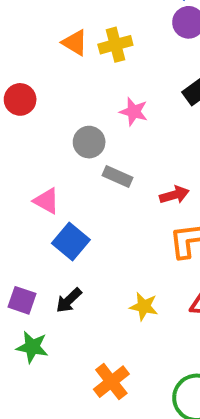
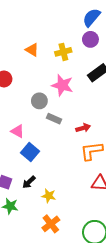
yellow cross: (115, 45) -> (63, 52), moved
pink star: (134, 112) -> (62, 85), size x1.5
yellow star: (144, 306) -> (49, 196), moved

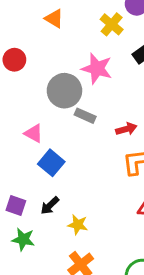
yellow cross: (63, 52) -> (112, 24), moved, turned -35
gray circle: (39, 101) -> (64, 91), size x1.5

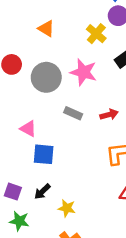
gray circle: (64, 91) -> (46, 77), moved
red arrow: (126, 129) -> (109, 115), moved
blue square: (51, 163) -> (44, 154), turned -35

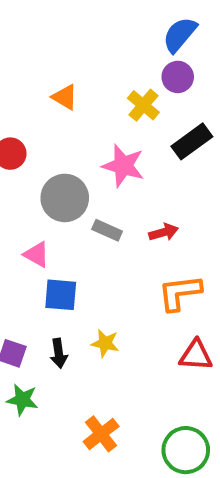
gray circle: (46, 77) -> (65, 198), moved
black arrow: (42, 192) -> (59, 353), turned -54
yellow star: (67, 208) -> (105, 343), moved

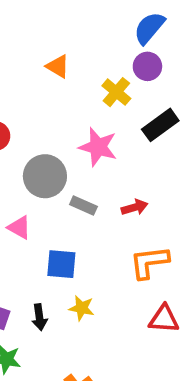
orange triangle: (65, 97) -> (58, 66), moved
blue square: (61, 295) -> (61, 264), moved

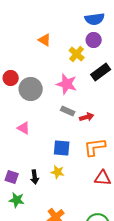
blue semicircle: (149, 28) -> (95, 19), turned -138
gray circle: (45, 176) -> (31, 89), moved
gray rectangle: (83, 206) -> (68, 111), moved
blue square: (61, 264) -> (62, 148), moved

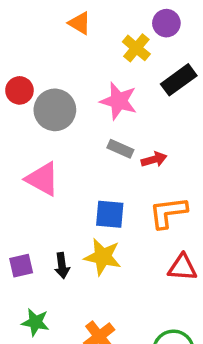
pink triangle: (24, 128) -> (42, 179), size x1.5
yellow star: (58, 172) -> (103, 257), size x1.5
purple square: (12, 177) -> (21, 266), turned -32
green star: (17, 200) -> (35, 322), moved

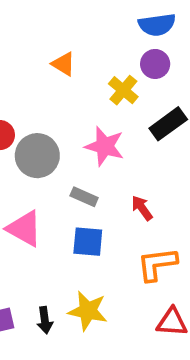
gray rectangle: (120, 149) -> (84, 197), moved
red arrow: (154, 159) -> (142, 208), turned -110
blue square: (110, 214) -> (88, 242), moved

